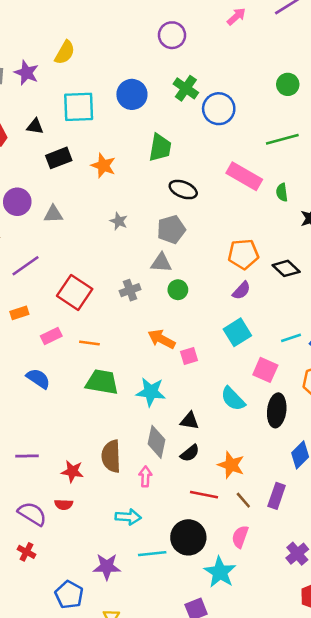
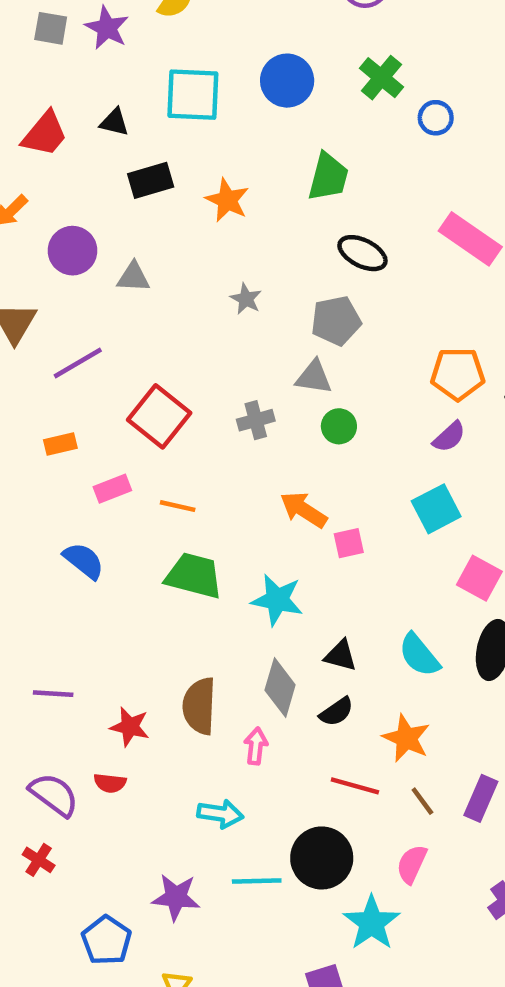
blue circle: (219, 109) -> (436, 118), size x0.6
cyan semicircle: (233, 399) -> (419, 655), moved

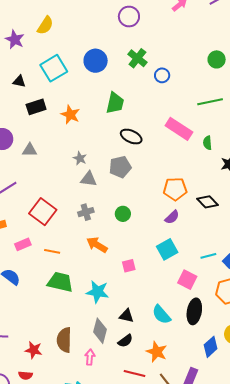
cyan square: (193, 95) -> (54, 68), turned -32
gray triangle: (314, 377) -> (89, 179), moved
orange arrow: (304, 510) -> (97, 245), moved

